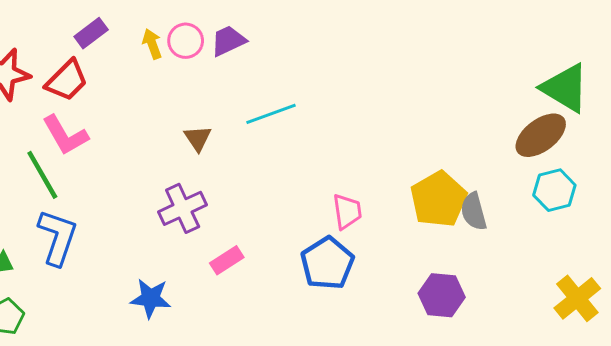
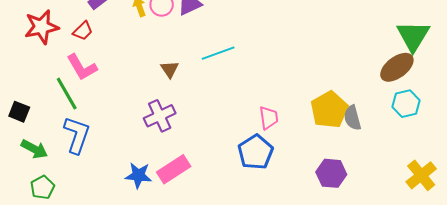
red trapezoid: (67, 80) -> (83, 31), size x0.7
green triangle: (565, 88) -> (413, 36), turned 30
pink rectangle: (227, 260) -> (174, 169), moved, size x1.5

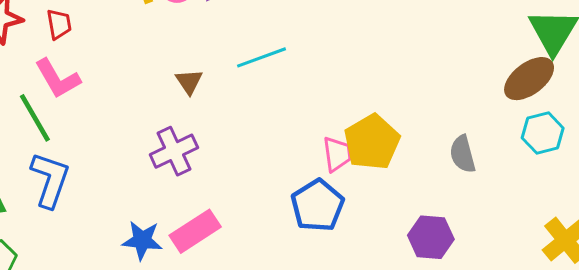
red trapezoid: (83, 31) -> (59, 24), turned -55
yellow pentagon: (329, 110) -> (372, 142), moved

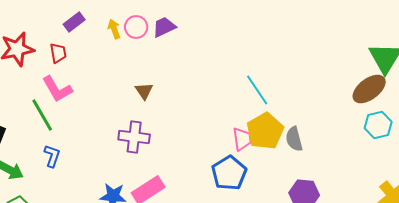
cyan line: (262, 57) -> (257, 90), moved, turned 76
purple cross: (174, 151) -> (134, 137), turned 32
gray semicircle: (463, 154) -> (294, 139), moved
blue L-shape: (50, 180) -> (52, 156), size x0.6

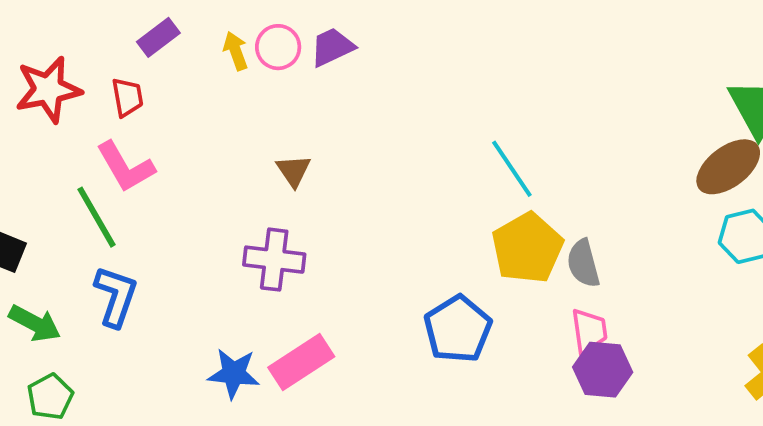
pink trapezoid: (242, 139) -> (589, 331), moved
blue L-shape: (52, 156) -> (116, 296), size x1.4

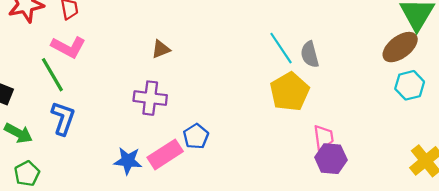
pink L-shape: (125, 167) -> (68, 47), turned -32
brown triangle: (294, 171) -> (161, 49), turned 42
gray semicircle: (583, 263) -> (310, 54), moved
blue pentagon: (458, 329) -> (196, 136), moved, size x0.7

